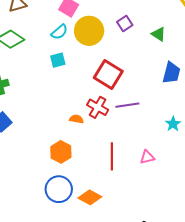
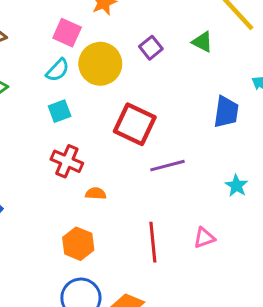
green triangle: (159, 34) -> (202, 42), moved
red cross: (98, 107) -> (67, 161), moved

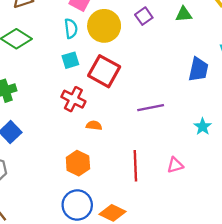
green triangle: (202, 42) -> (184, 14), turned -36
cyan semicircle: (58, 70) -> (71, 29), turned -54
red square: (135, 124) -> (104, 71), moved

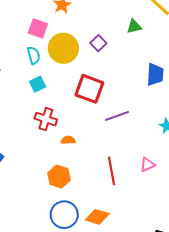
purple square: (144, 16) -> (98, 43), moved
red square: (104, 71) -> (89, 89), moved

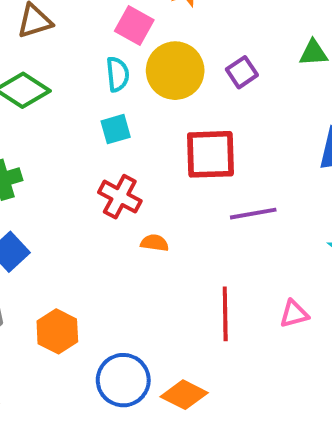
red square: (89, 89) -> (210, 154), turned -32
orange hexagon: (59, 177) -> (57, 331), moved

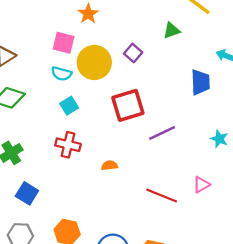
cyan semicircle: (118, 74) -> (62, 74), turned 126
red cross: (120, 197) -> (68, 145), moved
red line: (225, 314) -> (162, 195), turned -52

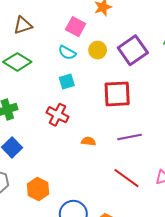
purple square: (133, 53) -> (133, 50), size x1.8
yellow circle: (94, 62) -> (98, 50), size x0.6
purple line: (162, 133) -> (129, 137), moved

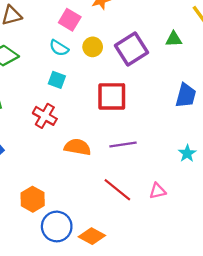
cyan square: (67, 82) -> (57, 80), turned 35
orange semicircle: (88, 141) -> (77, 147), size x1.6
orange hexagon: (38, 189) -> (33, 199), moved

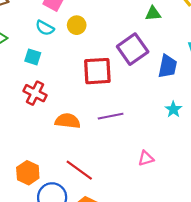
purple square: (132, 49) -> (133, 49), moved
cyan square: (57, 80) -> (33, 57), moved
cyan star: (187, 153) -> (173, 109), moved
red line: (117, 190) -> (79, 170), moved

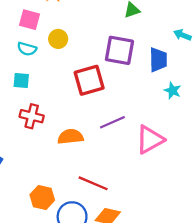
purple square: (133, 49) -> (119, 50), turned -32
cyan star: (173, 109) -> (173, 91), moved
pink triangle: (146, 158) -> (150, 140), moved, size x1.8

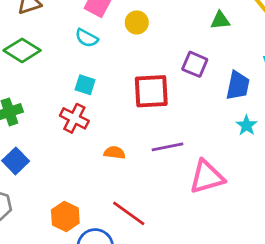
yellow circle: (58, 39) -> (137, 22), moved
purple square: (119, 50) -> (195, 64), size x0.7
cyan square: (21, 81) -> (85, 85), moved
orange semicircle: (70, 137) -> (115, 153), size x0.7

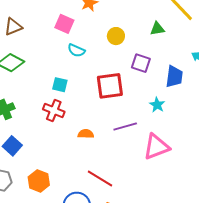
yellow circle: (137, 22) -> (116, 36), moved
cyan semicircle: (87, 38) -> (76, 50), moved
cyan star: (247, 125) -> (157, 105), moved
orange hexagon: (65, 216) -> (39, 181), moved

